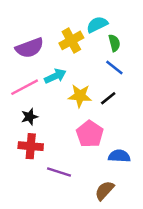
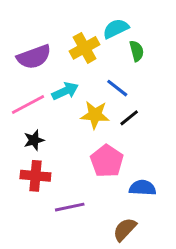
blue line: (114, 68) -> (117, 88), moved
purple line: (59, 172) -> (70, 207), turned -30

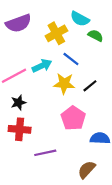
cyan semicircle: (116, 29) -> (80, 19), turned -126
green semicircle: (137, 51) -> (96, 36), turned -48
purple semicircle: (34, 57) -> (18, 23), moved
blue line: (117, 88) -> (71, 59), moved

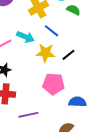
cyan arrow: (42, 66) -> (25, 37), turned 48
pink pentagon: (73, 118) -> (53, 84), turned -30

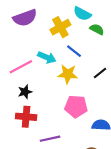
black line: (68, 55) -> (100, 73), moved

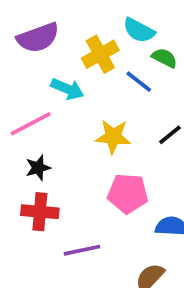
blue line: (74, 51) -> (139, 82), moved
cyan arrow: (47, 57) -> (67, 89), moved

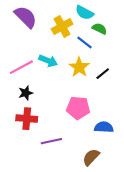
purple semicircle: (38, 38) -> (26, 17), turned -115
cyan arrow: (67, 89) -> (48, 61), moved
yellow star: (113, 137) -> (79, 67), moved, turned 30

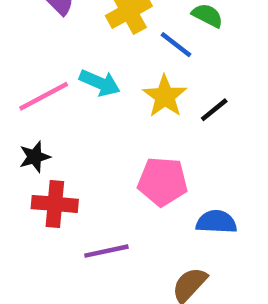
black star: (26, 93) -> (35, 157), moved

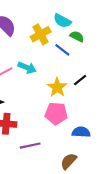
yellow star: (165, 96) -> (57, 87), moved

